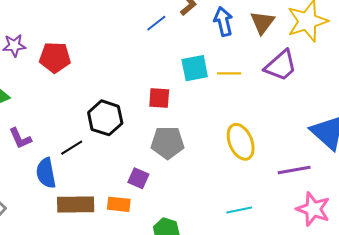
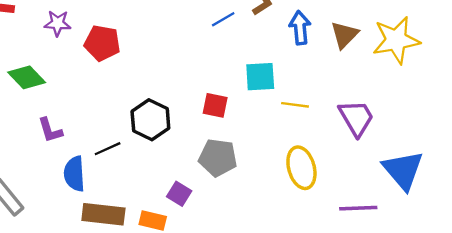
purple trapezoid: (281, 66) -> (356, 118), moved, turned -87
yellow line: (229, 73) -> (295, 105), moved

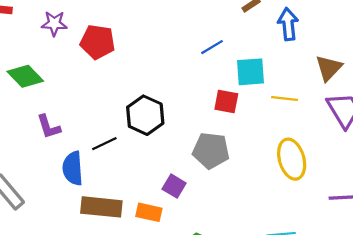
blue line: (223, 19) -> (212, 47), moved
brown triangle: (345, 35) -> (329, 68), moved
red square: (215, 105) -> (226, 101), moved

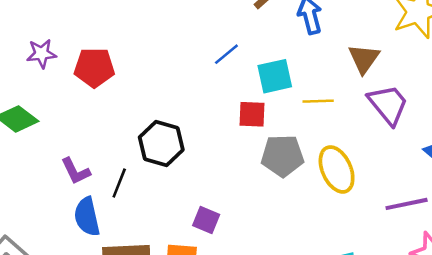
purple L-shape: (49, 127) -> (76, 171), moved
black line: (104, 144) -> (119, 183), turned -35
gray pentagon: (211, 151) -> (282, 156), moved

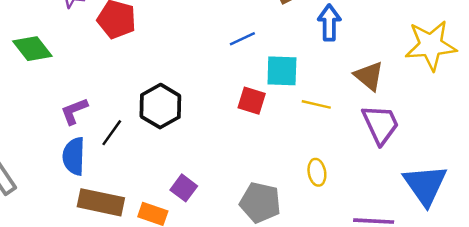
brown triangle: (364, 59) -> (369, 76), turned -40
gray pentagon: (282, 156) -> (260, 203), moved
yellow ellipse: (337, 169) -> (317, 172), size x0.6
purple L-shape: (76, 171) -> (74, 111), turned 80

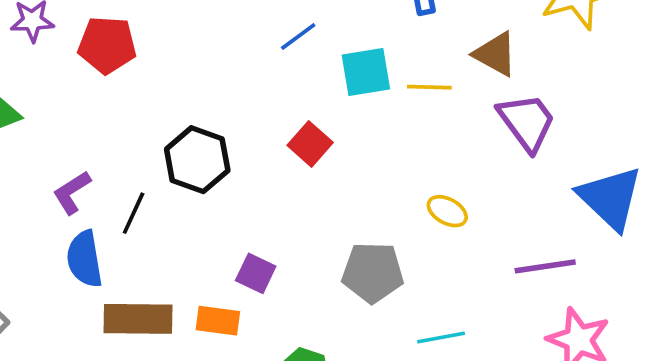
red square: (252, 101) -> (310, 144), moved, turned 36
yellow line: (316, 104) -> (429, 87), moved
yellow ellipse: (317, 172) -> (447, 211), turned -40

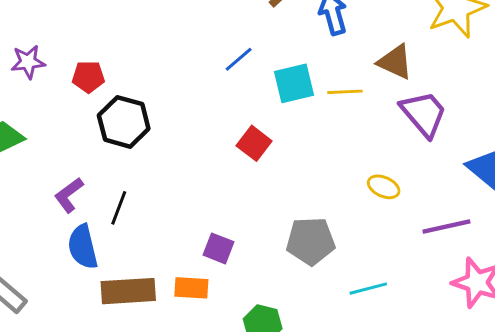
red pentagon: (107, 45) -> (88, 77), size x0.7
black hexagon: (197, 160) -> (124, 122), moved
yellow ellipse: (447, 211) -> (384, 187), moved

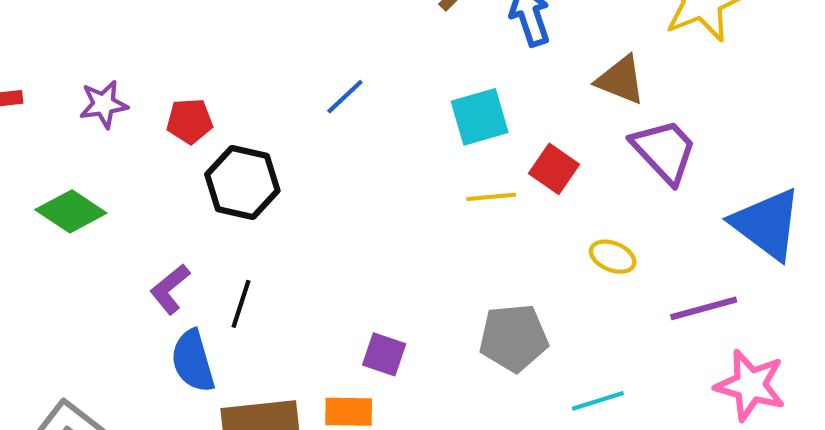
blue line: (239, 59) -> (345, 97), moved
yellow line: (345, 92) -> (491, 197), moved
red square: (254, 143) -> (554, 169), moved

